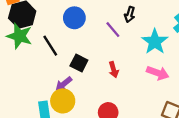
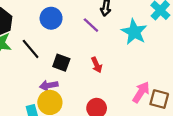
pink arrow: (158, 73) -> (141, 92), moved, turned -70
purple arrow: (64, 84) -> (49, 85), turned 36

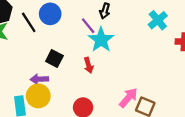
cyan star: (134, 32) -> (101, 40), moved
black line: (31, 49) -> (29, 22), moved

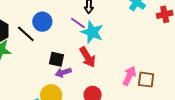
red arrow: (89, 65) -> (87, 57), size x1.5
purple arrow: (39, 79) -> (63, 72), moved

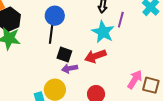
purple line: (78, 23) -> (121, 20), moved, turned 63
black line: (26, 34) -> (51, 34), moved, turned 48
red arrow: (87, 57) -> (95, 56), turned 95

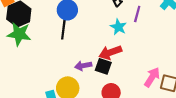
cyan star: (103, 32) -> (118, 27), size x0.7
black square: (64, 55) -> (103, 66), moved

